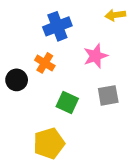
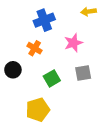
black circle: (17, 80) -> (13, 70), moved
green square: (67, 102) -> (52, 78), turned 35

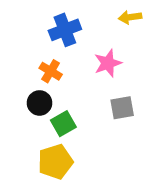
black circle: (13, 70) -> (39, 103), moved
green square: (52, 78) -> (63, 124), moved

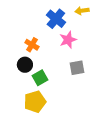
blue cross: (65, 30) -> (56, 19), moved, turned -30

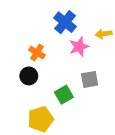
yellow arrow: (82, 11) -> (104, 34), moved
green square: (40, 78) -> (64, 95), moved

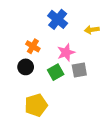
pink star: (79, 47) -> (66, 52), moved
green square: (64, 95) -> (56, 72), moved

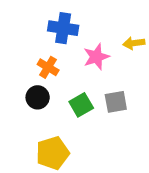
blue cross: (58, 19) -> (63, 28), moved, turned -30
pink star: (66, 52) -> (96, 57), moved

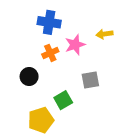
orange cross: (48, 67) -> (50, 53), moved, turned 35
green square: (81, 105) -> (63, 100), moved

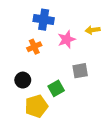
orange cross: (50, 53) -> (34, 47), moved
black circle: (29, 77) -> (23, 80), moved

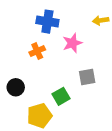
yellow arrow: (93, 30) -> (101, 20), moved
black circle: (23, 80) -> (16, 87), moved

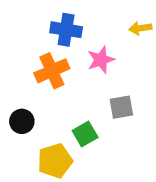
orange cross: (37, 51) -> (52, 71), size x1.5

